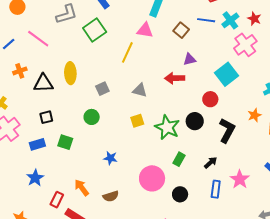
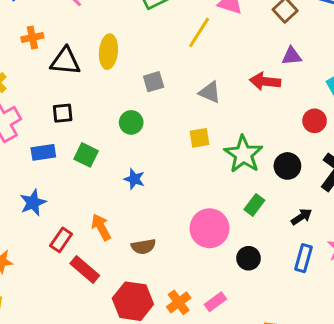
black circle: (195, 121) -> (287, 166), moved
blue star: (110, 158) -> (134, 179), moved

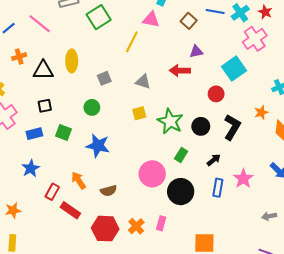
blue star: (134, 179) -> (98, 146), size x1.6
black circle: (249, 258) -> (181, 192), size x1.6
pink rectangle: (215, 302) -> (161, 223), turned -32

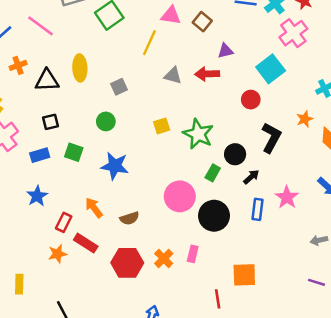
brown square: (189, 21) -> (202, 22), moved
gray triangle: (143, 82) -> (173, 75), moved
black circle: (201, 126) -> (235, 154), moved
orange star: (13, 210) -> (57, 254), moved

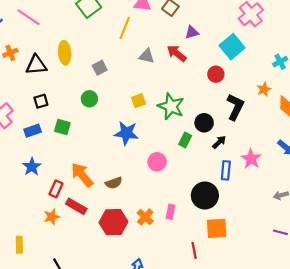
red arrow: (207, 74) -> (177, 53), turned 42
blue star: (115, 166) -> (126, 133), moved
pink circle: (180, 196) -> (157, 162), size x0.7
orange arrow: (94, 208) -> (82, 175), size x1.4
black circle: (214, 216) -> (205, 195), moved

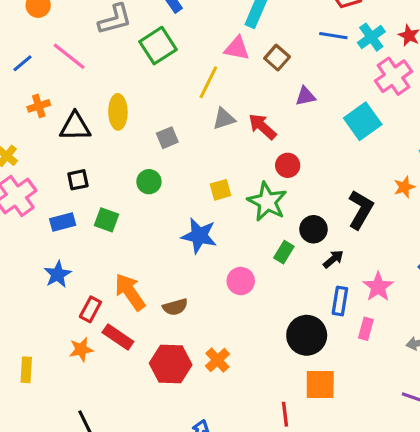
red arrow: (177, 53) -> (262, 127), moved
gray triangle: (147, 56) -> (224, 119), moved, turned -35
red circle: (216, 74) -> (288, 165), moved
pink rectangle: (171, 212) -> (366, 329), moved
yellow rectangle: (19, 245) -> (26, 370), moved

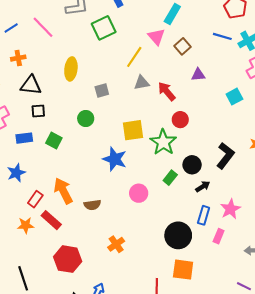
pink triangle: (237, 48) -> (156, 37), turned 30
cyan square: (363, 121) -> (234, 97), size x0.7
black triangle: (75, 127) -> (31, 85), moved
yellow square: (220, 190) -> (133, 130), size x1.5
red hexagon: (171, 364) -> (68, 259), moved

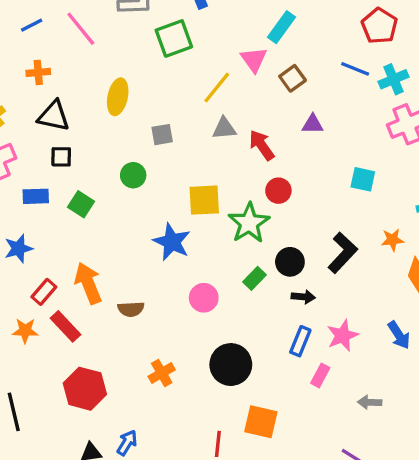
cyan square: (234, 97) -> (363, 179), moved, turned 35
black arrow: (203, 187) -> (303, 297), turned 32
black circle: (178, 235) -> (231, 365), moved

